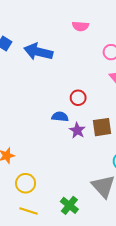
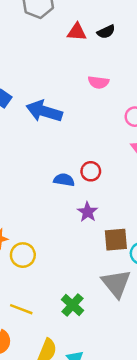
blue semicircle: (60, 117) -> (64, 180), moved
brown square: (102, 127) -> (116, 240), moved
yellow circle: (26, 183) -> (23, 255), moved

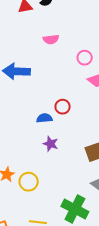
purple star: (88, 212) -> (51, 144), moved
green cross: (73, 305) -> (75, 209), size x1.5

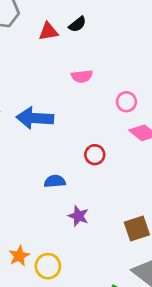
red circle: (63, 107) -> (95, 155), moved
blue semicircle: (44, 118) -> (55, 181), moved

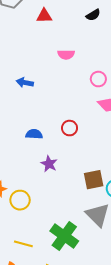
black semicircle: (77, 24) -> (93, 15), moved
blue arrow: (35, 118) -> (25, 83), size x0.6
red circle: (95, 155) -> (70, 128), moved

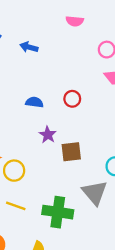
brown square: (94, 180) -> (71, 152), moved
green cross: (64, 236) -> (58, 212), turned -32
yellow line: (23, 244) -> (16, 206), moved

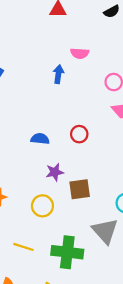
blue arrow: (29, 47) -> (58, 74), moved, turned 84
purple star: (48, 135) -> (55, 172), turned 30
yellow circle: (14, 171) -> (42, 206), moved

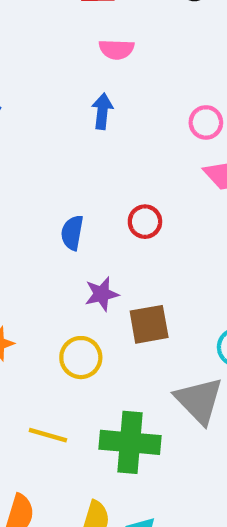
pink semicircle: (80, 53) -> (116, 49), moved
blue semicircle: (40, 139) -> (72, 233), turned -84

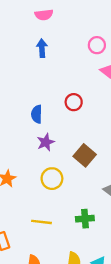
purple star: (102, 294) -> (46, 142), moved
brown square: (149, 324) -> (85, 155), turned -30
green cross: (130, 442) -> (85, 219), size x0.6

